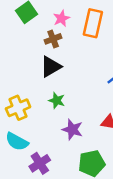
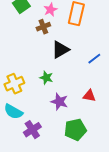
black triangle: (51, 67) -> (60, 50), moved

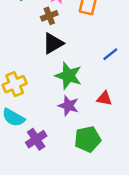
black triangle: (60, 50) -> (53, 43), moved
green star: (46, 78) -> (68, 76), moved, size x1.6

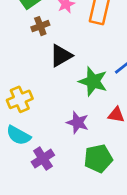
brown cross: (49, 16) -> (40, 26), moved
green star: (68, 76) -> (93, 81), moved

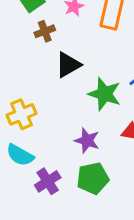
green pentagon: (98, 159) -> (93, 178), moved

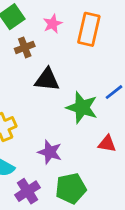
black triangle: (68, 65) -> (47, 80), turned 36
purple star: (87, 141) -> (50, 152), moved

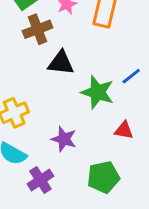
brown cross: (25, 47) -> (38, 29), size x1.4
green pentagon: (71, 188) -> (103, 177), moved

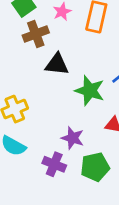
purple star: (64, 139) -> (73, 138), moved
purple cross: (40, 180) -> (54, 164), moved, turned -35

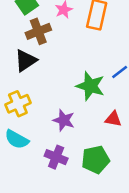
black triangle: (57, 64) -> (26, 61), moved, turned -40
purple star: (73, 138) -> (64, 120), moved

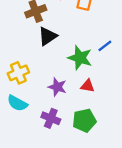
black triangle: (26, 61) -> (48, 36), moved
red triangle: (113, 119) -> (88, 86), moved

